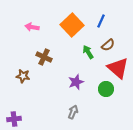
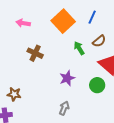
brown star: (23, 76) -> (14, 94), moved

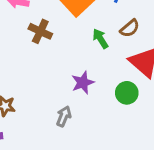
brown cross: (35, 53) -> (40, 31), moved
gray arrow: (64, 108) -> (64, 116), moved

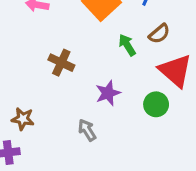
brown cross: (40, 31) -> (61, 63), moved
gray arrow: (64, 116) -> (87, 130), turned -54

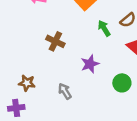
green circle: (156, 104) -> (122, 83), moved
gray arrow: (87, 130) -> (65, 91), moved

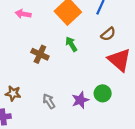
green arrow: (104, 28) -> (71, 44), moved
purple star: (90, 64) -> (80, 100), moved

